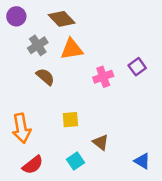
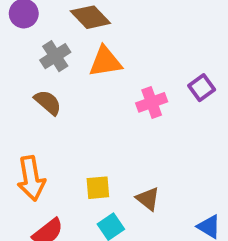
brown semicircle: (45, 77) -> (48, 102), moved
yellow square: (70, 120) -> (98, 188), moved

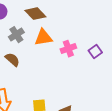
pink cross: (152, 102) -> (68, 49), moved

